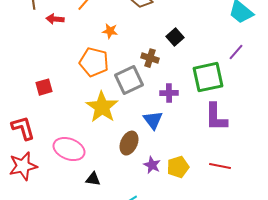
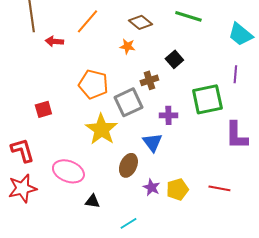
orange star: (110, 31) -> (127, 46), moved
purple line: (236, 52) -> (235, 74), turned -36
brown cross: (150, 58) -> (149, 80), turned -36
purple L-shape: (216, 117) -> (236, 135), moved

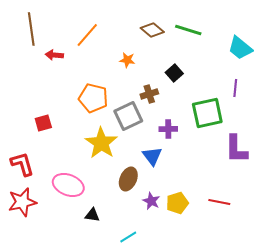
brown diamond: (140, 22) -> (152, 30), moved

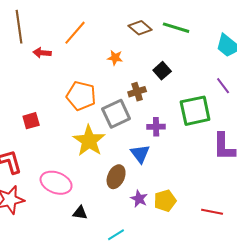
purple line: (235, 88) -> (223, 86), turned -42
red line: (219, 202) -> (212, 212), moved

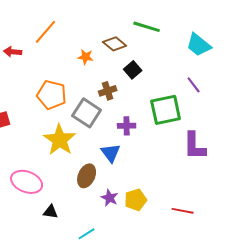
brown diamond: (140, 28) -> (115, 44), moved
gray square: (116, 114) -> (87, 113), turned -32

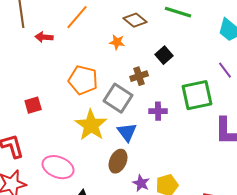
brown diamond: (115, 44) -> (135, 20), moved
blue triangle: (111, 153) -> (127, 132), moved

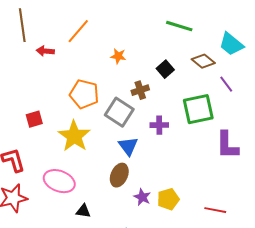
brown diamond: (135, 20) -> (203, 61), moved
yellow star: (91, 125) -> (74, 136), moved

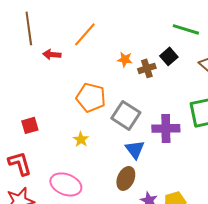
black square: (165, 69) -> (169, 56), moved
brown cross: (140, 90) -> (147, 68), moved
red square: (34, 119) -> (30, 125), moved
purple cross: (159, 125) -> (166, 128), size x1.5
yellow star: (74, 136) -> (81, 139), size x0.5

